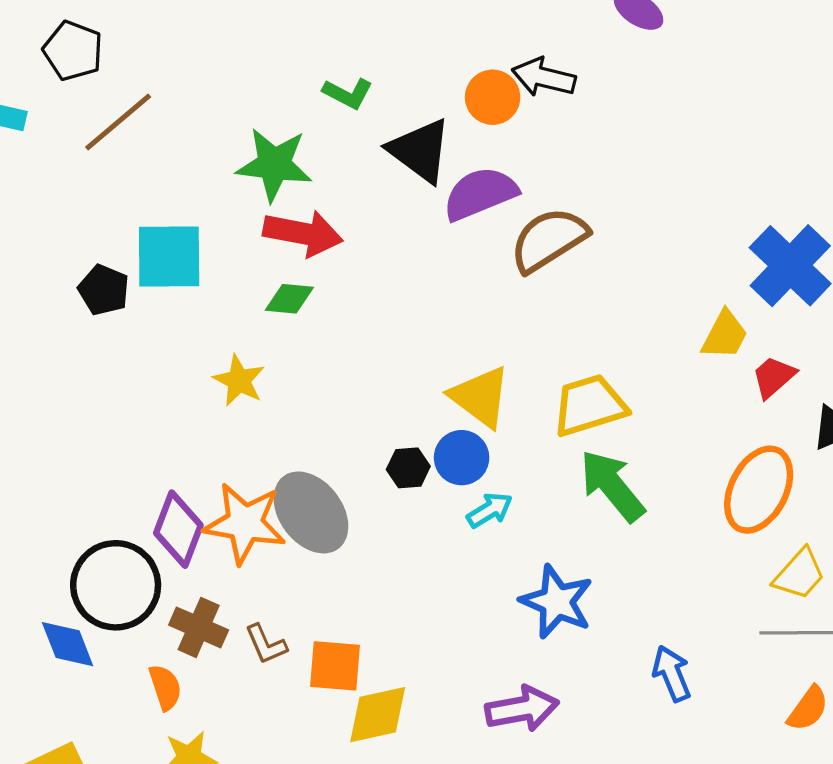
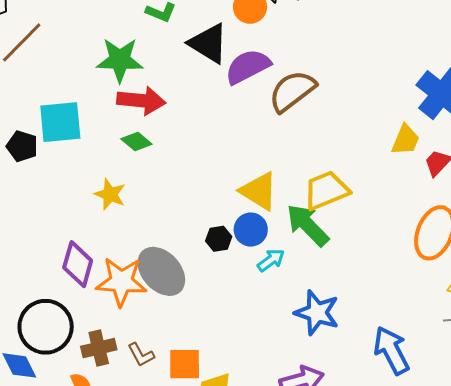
green diamond: (289, 299) -> (136, 142), turned 40
green arrow: (612, 486) -> (308, 225), moved
purple diamond: (178, 529) -> (78, 264), moved
brown cross: (199, 627) -> (99, 348), turned -32
blue arrow: (672, 673) -> (391, 350), size x1.4

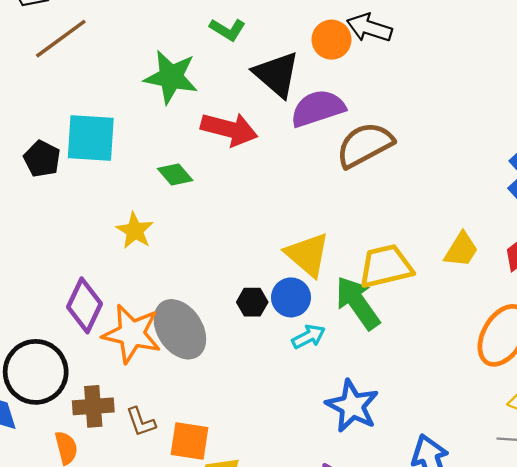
red arrow: (141, 101) -> (229, 129), moved
yellow trapezoid: (405, 140) -> (461, 250), moved

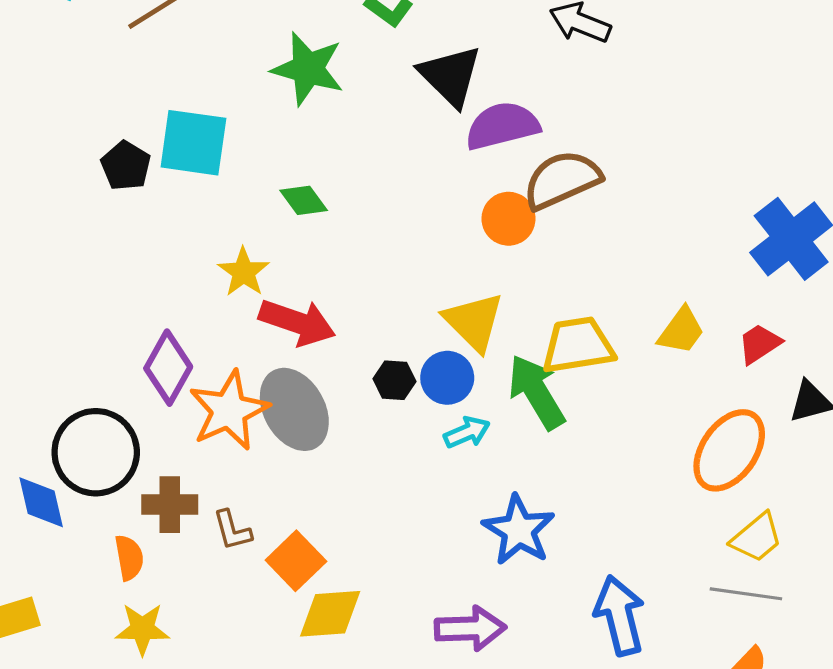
orange circle: (331, 40) -> (508, 219), moved
red arrow: (229, 129) -> (297, 322), moved
orange star: (132, 334) -> (229, 411), turned 30
orange square: (189, 441) -> (296, 561), turned 33

